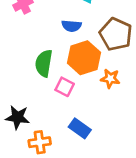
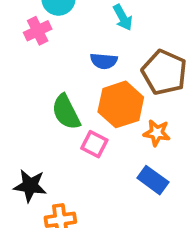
green semicircle: (44, 63) -> (66, 112), turned -36
blue rectangle: (80, 128) -> (153, 180), moved

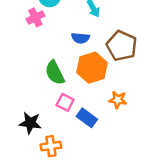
orange star: (157, 133) -> (118, 100), moved
pink square: (94, 144) -> (65, 102), moved
blue rectangle: (153, 180) -> (87, 118), moved

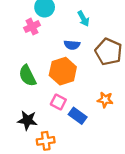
orange hexagon: (92, 68) -> (63, 71), moved
green semicircle: (55, 73) -> (27, 76), moved

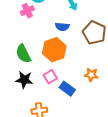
pink square: (58, 102) -> (50, 77), turned 32
black star: (27, 120) -> (24, 80), moved

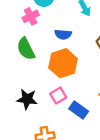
blue semicircle: (62, 27) -> (63, 34), moved
green semicircle: (23, 54) -> (26, 49), moved

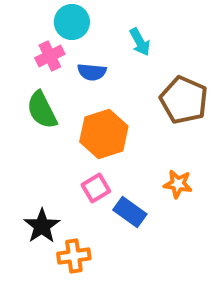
blue semicircle: (63, 34) -> (92, 72), moved
black star: (27, 99) -> (42, 226), moved, turned 30

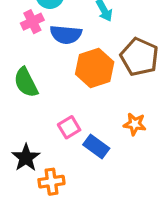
blue semicircle: (92, 72) -> (66, 34), size x1.4
green semicircle: (42, 110) -> (26, 82), moved
orange hexagon: (104, 134) -> (95, 68), moved

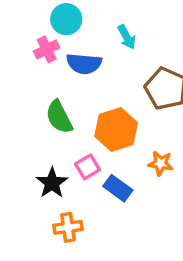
orange hexagon: (95, 68) -> (116, 129), moved
green semicircle: (26, 82) -> (59, 117), moved
black star: (26, 158) -> (52, 183), moved

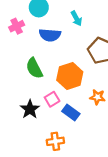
pink cross: (47, 49) -> (17, 26), moved
orange cross: (68, 227) -> (55, 141), moved

